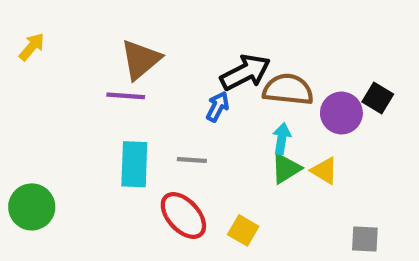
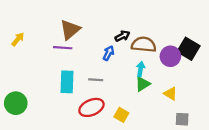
yellow arrow: (32, 47) -> (18, 39), moved
black arrow: (245, 72) -> (122, 36), size x0.6
black square: (378, 98) -> (189, 49), size x1.5
yellow triangle: (324, 171) -> (170, 94), moved
red ellipse: (183, 216) -> (91, 107), turned -70

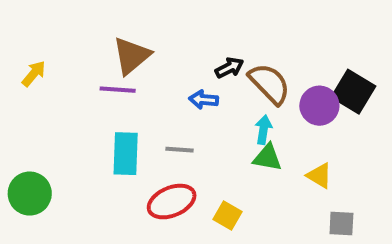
brown semicircle: (144, 45) -> (269, 84), turned 40
blue arrow: (109, 53) -> (204, 100), turned -112
green triangle: (143, 84) -> (267, 158), turned 42

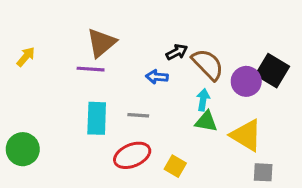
yellow triangle: (319, 176) -> (246, 135), size x1.6

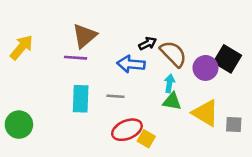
yellow arrow: (26, 57) -> (22, 47), size x1.5
blue arrow: (157, 77) -> (131, 64), size x1.5
red ellipse: (132, 155) -> (127, 130), moved
gray square: (263, 172) -> (234, 125), moved

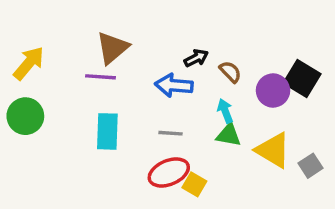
brown semicircle: (173, 54) -> (230, 72), size x0.6
cyan arrow: (169, 83) -> (225, 111), turned -30
gray line: (115, 96) -> (171, 133), moved
green circle: (19, 125) -> (25, 116), moved
gray square: (234, 125) -> (311, 166), turned -36

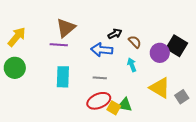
green triangle: (229, 135) -> (125, 105), moved

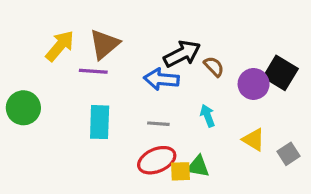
black arrow: (115, 34) -> (182, 54), size x1.6
yellow arrow: (17, 37) -> (60, 46), moved
cyan arrow: (132, 65) -> (208, 116), moved
yellow triangle: (160, 88) -> (254, 140), size x0.7
yellow square: (114, 108) -> (181, 171), turned -32

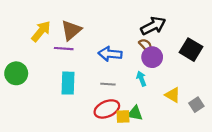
black arrow: (182, 54) -> (153, 26), moved
purple circle: (254, 84) -> (152, 57), moved

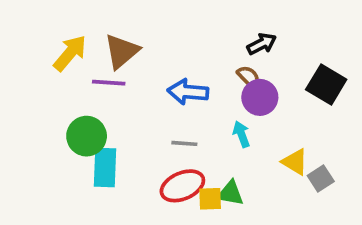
black arrow: (153, 26) -> (262, 44), size x0.7
green circle: (16, 73) -> (87, 136), moved
cyan rectangle: (68, 83) -> (105, 167), moved
gray square: (196, 105) -> (321, 178), moved

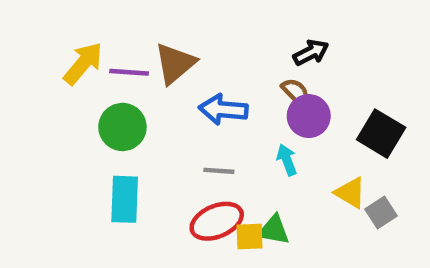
brown triangle: (122, 51) -> (175, 63), moved
purple line: (109, 83) -> (129, 72), moved
black square: (326, 84) -> (381, 134), moved
green circle: (87, 136) -> (122, 127), moved

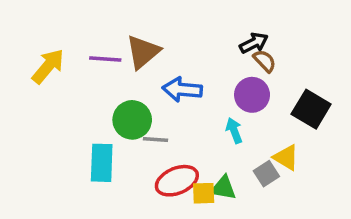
yellow arrow: (83, 63) -> (48, 66), moved
brown semicircle: (296, 92) -> (265, 61), moved
green circle: (122, 127) -> (132, 120), moved
gray line: (219, 171) -> (155, 140), moved
gray square: (381, 212) -> (266, 174), moved

